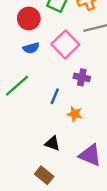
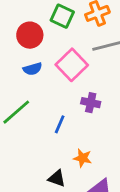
orange star: (75, 114) -> (83, 158), moved

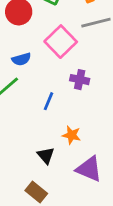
blue semicircle: (33, 69) -> (21, 59), moved
black triangle: (57, 178) -> (46, 155), turned 30

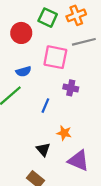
pink square: (61, 42) -> (55, 57), turned -35

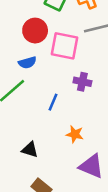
red circle: (21, 33) -> (35, 31), moved
black triangle: (43, 150) -> (30, 150), moved, turned -32

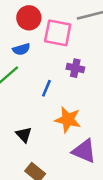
orange star: (75, 134) -> (68, 120), size x1.5
black triangle: (30, 150) -> (24, 135), turned 30

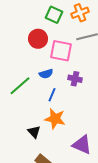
blue semicircle: (21, 49) -> (46, 74), moved
orange star: (68, 120) -> (55, 119), moved

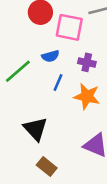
orange star: (55, 119) -> (87, 96), moved
black triangle: (34, 132) -> (35, 129), size x1.5

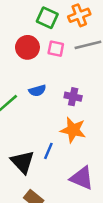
pink square: (69, 27) -> (56, 49), moved, size x0.6
blue line: (58, 82) -> (48, 151), moved

